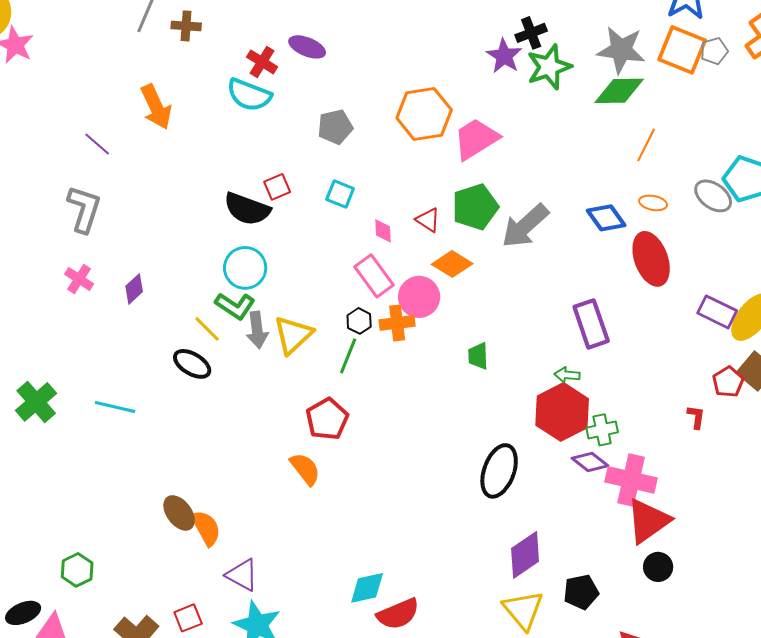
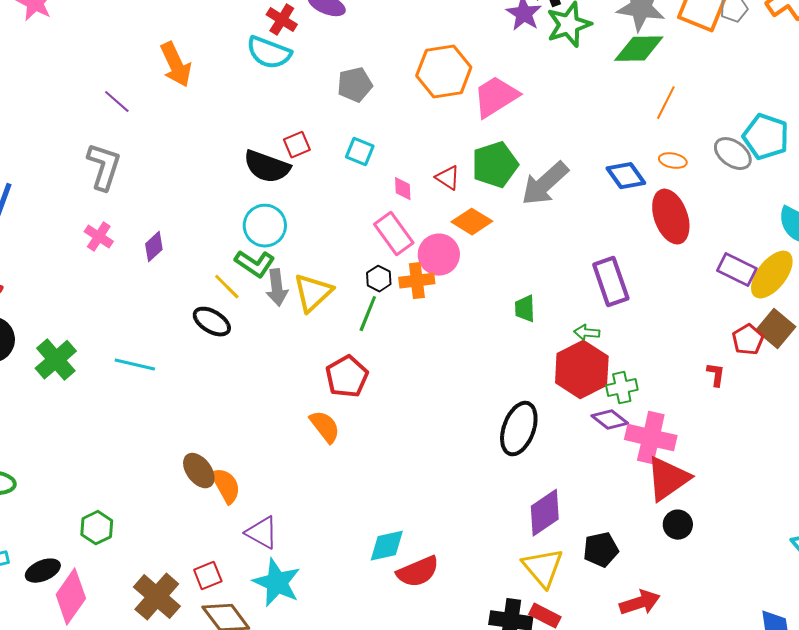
green trapezoid: (478, 356) -> (525, 309), moved

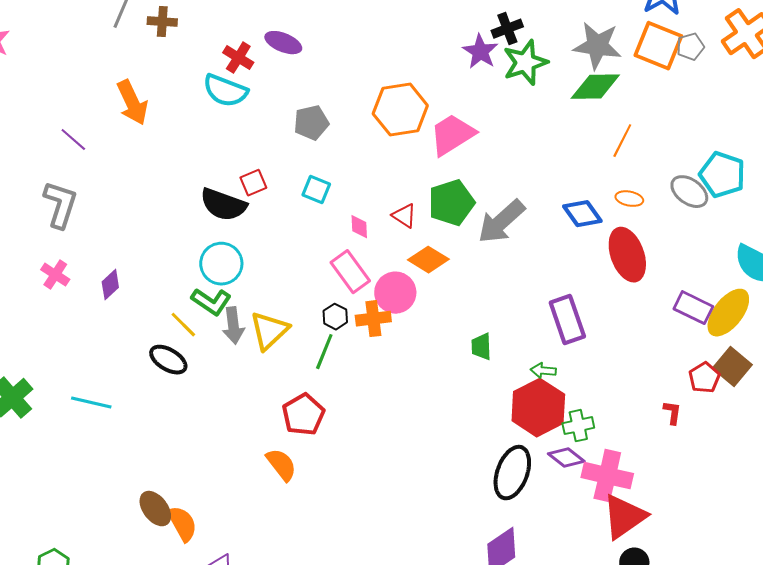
black ellipse: (519, 429) -> (512, 473), moved

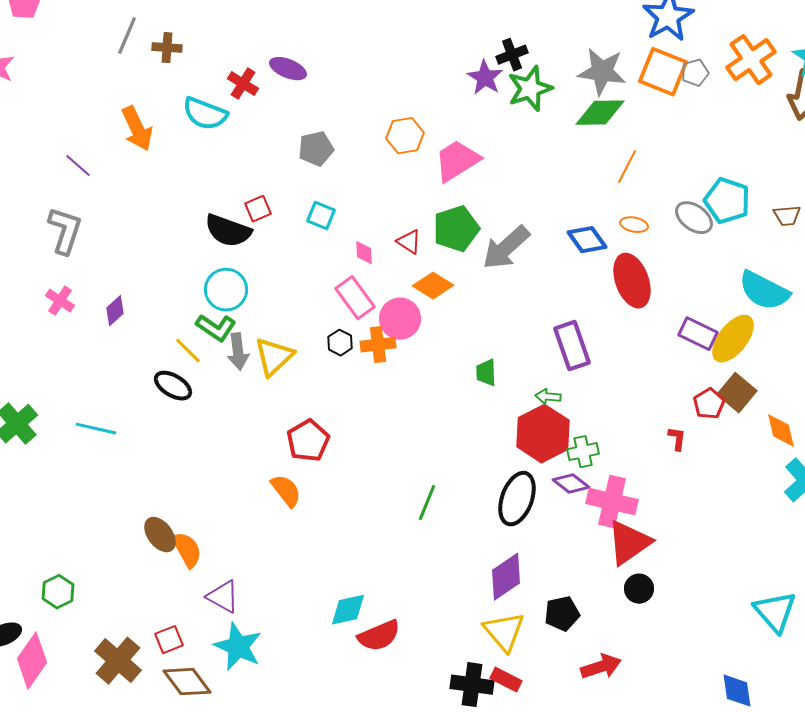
cyan semicircle: (225, 91) -> (205, 114), moved
orange hexagon: (400, 110) -> (405, 136), size x0.7
green line: (324, 352) -> (427, 503), moved

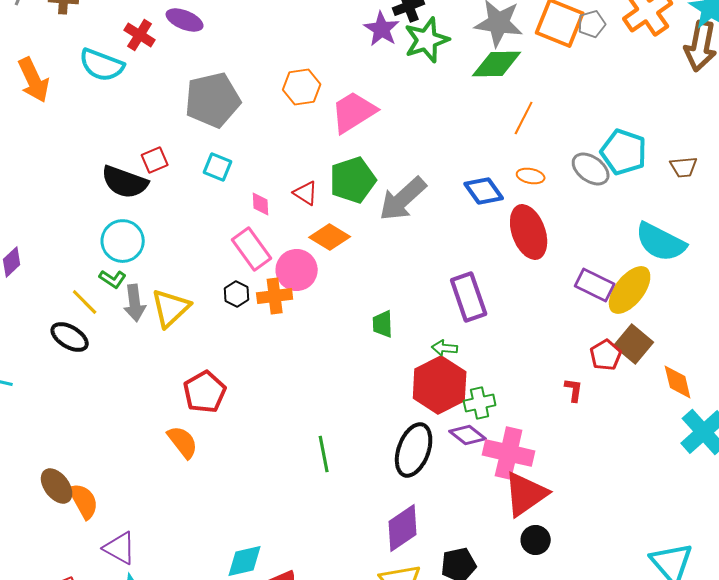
gray pentagon: (316, 149) -> (213, 100), size x1.6
green L-shape: (216, 328) -> (113, 279), size x0.7
green line: (427, 503) -> (324, 454), turned -33

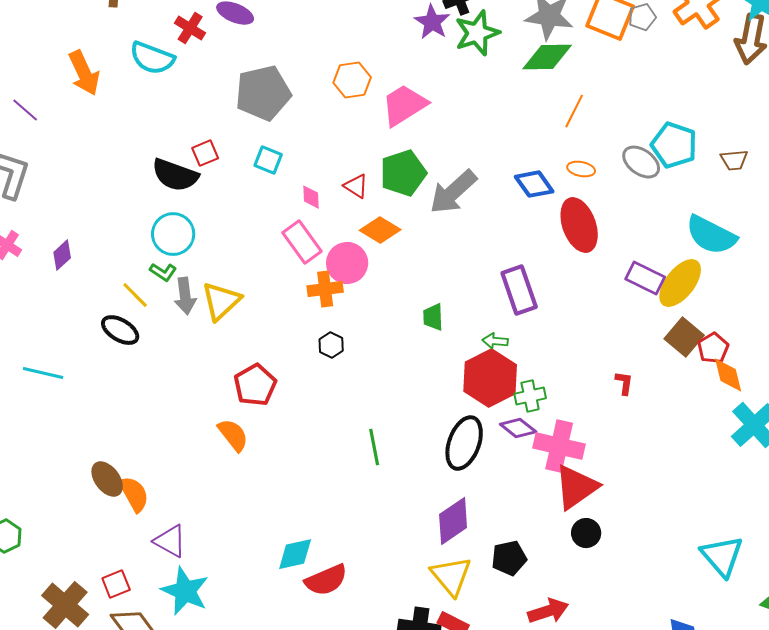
black hexagon: (237, 294) -> (331, 345), moved
red pentagon: (606, 355) -> (713, 348), moved

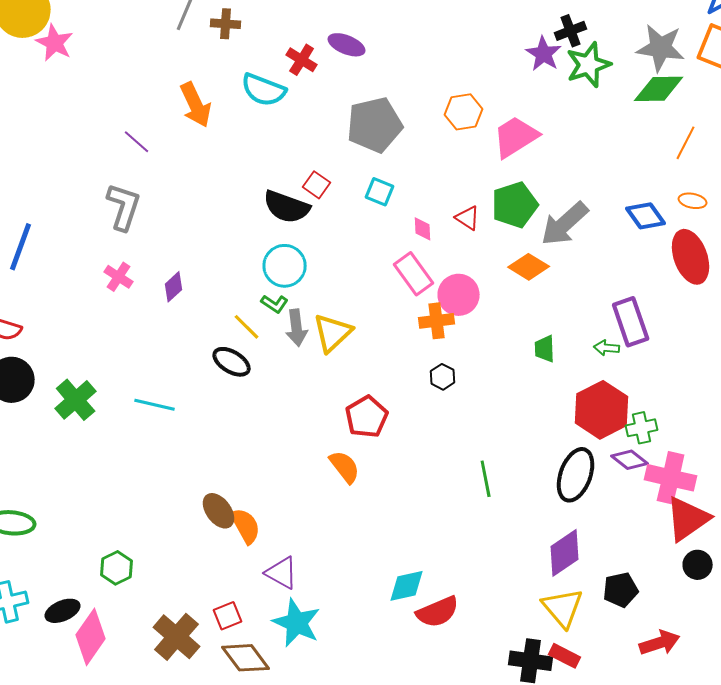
red square: (205, 153) -> (317, 185), turned -32
orange diamond: (380, 230) -> (529, 267), moved
green arrow: (495, 341) -> (607, 348), moved

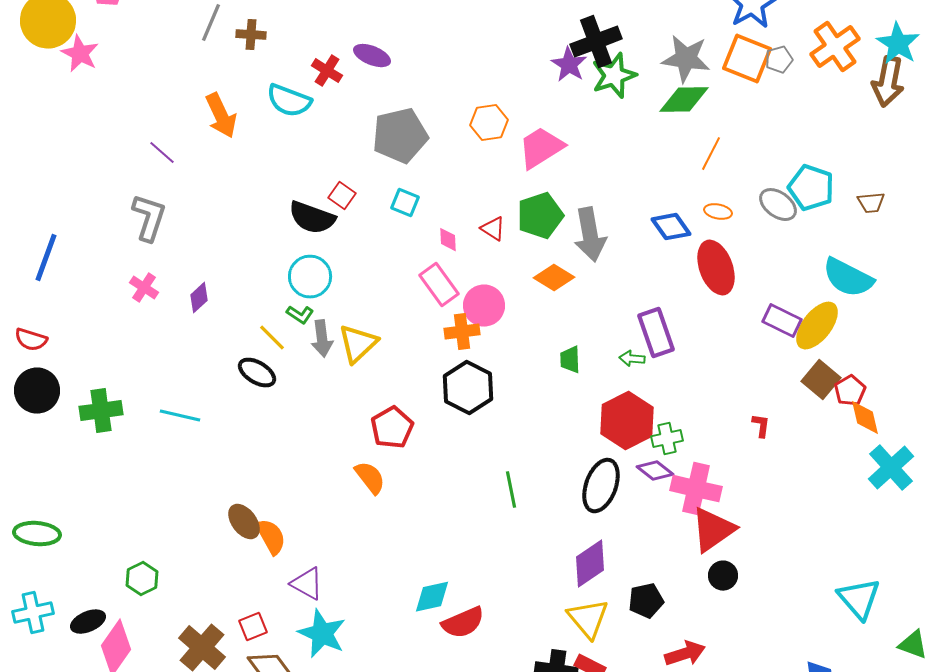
black cross: (571, 31) -> (596, 42), size x1.6
gray arrow: (565, 224) -> (590, 235), turned -58
black hexagon: (443, 377) -> (468, 388), size x2.0
green cross: (76, 400) -> (101, 411), turned 33

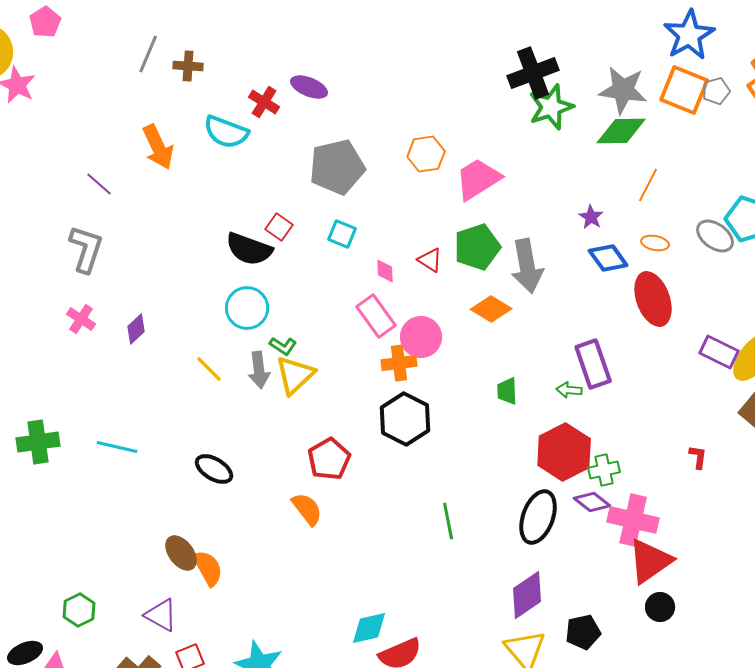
purple star: (569, 65) -> (591, 217), moved, size x0.7
green L-shape: (300, 315) -> (283, 346), moved
black ellipse: (257, 373) -> (214, 469), moved
purple triangle: (307, 584) -> (161, 615), moved

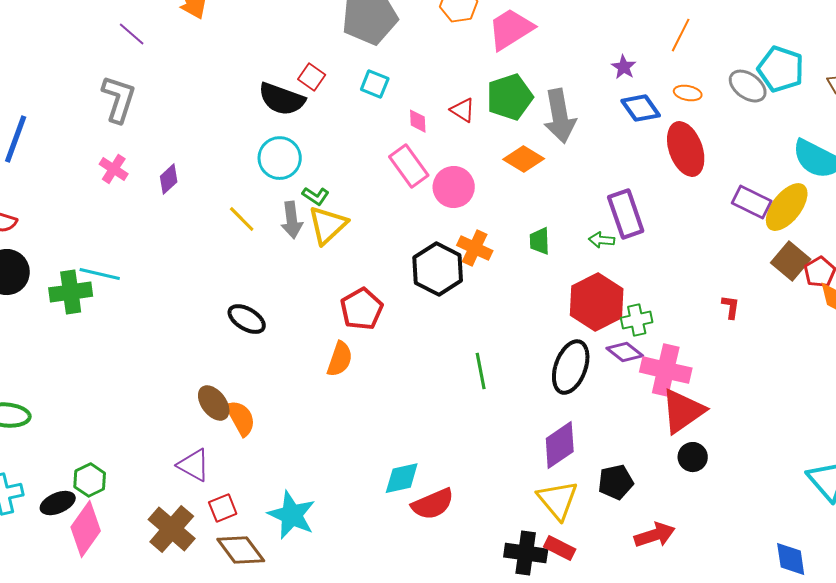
orange cross: (399, 363) -> (475, 248), moved, turned 32
cyan line: (117, 447) -> (100, 274), moved
orange semicircle: (307, 509) -> (340, 359), turned 57
green hexagon: (79, 610) -> (90, 480), moved

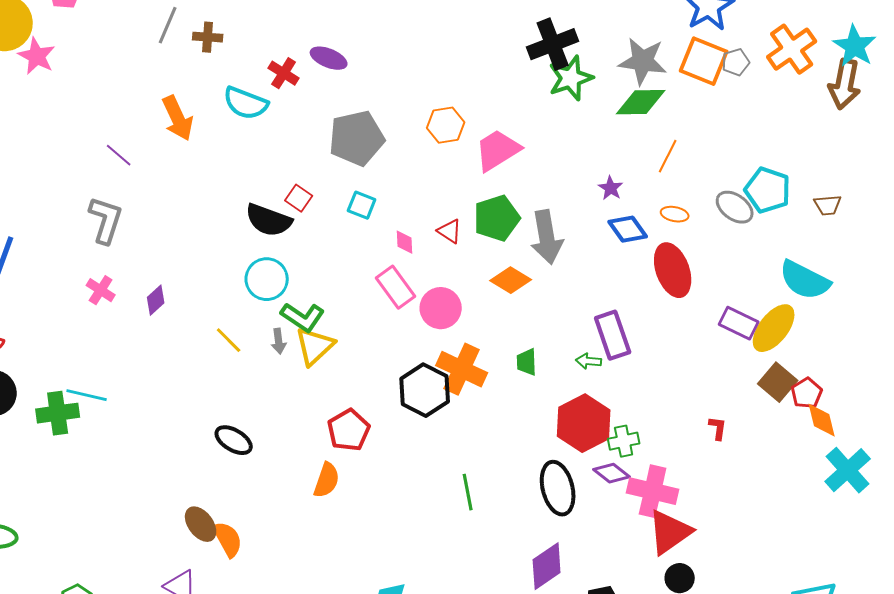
green L-shape: (316, 196) -> (303, 317), size x1.6
gray arrow: (292, 220) -> (279, 341), size x0.7
orange cross: (475, 248) -> (462, 369), size x1.4
black ellipse: (571, 367) -> (558, 488), turned -34

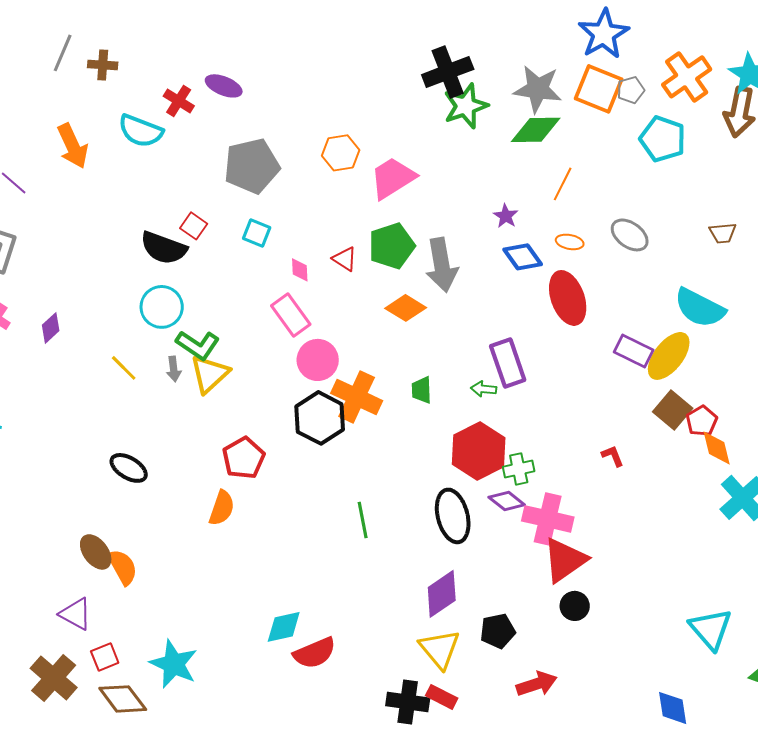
cyan pentagon: (768, 190) -> (663, 139), moved
pink circle: (441, 308) -> (318, 360), moved
red L-shape: (718, 428) -> (613, 456), turned -30

